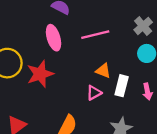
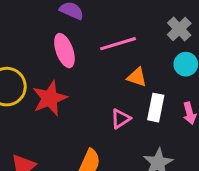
orange triangle: (103, 71) -> (137, 77), moved

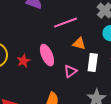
pink ellipse: (64, 51) -> (47, 55), moved
red star: (50, 98) -> (23, 61), size x0.6

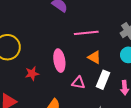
red star: (23, 61) -> (32, 73), moved
pink triangle: (70, 71) -> (78, 83), turned 32

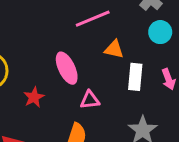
pink triangle: (78, 83) -> (90, 100), moved

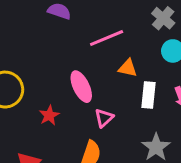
pink triangle: (90, 100) -> (104, 118), turned -36

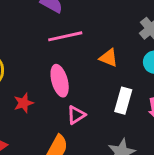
pink line: (107, 38) -> (65, 36), moved
orange triangle: (128, 68) -> (109, 58), moved

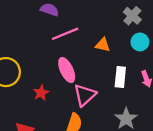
pink triangle: (76, 115) -> (85, 95), size x1.5

